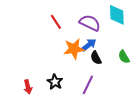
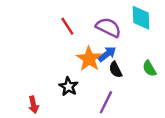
orange star: (74, 49) -> (89, 59), turned -30
black star: (55, 82) -> (68, 87), moved

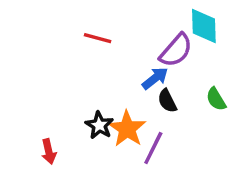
red line: (67, 26) -> (98, 38), turned -42
purple semicircle: (108, 27) -> (176, 50), moved, turned 105
orange star: (89, 59) -> (127, 129), moved

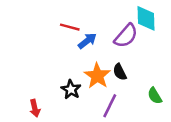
blue arrow: (155, 78) -> (87, 41), moved
green semicircle: (216, 99) -> (155, 96), moved
orange star: (127, 129) -> (97, 76), moved

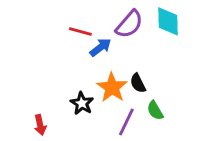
purple semicircle: (126, 36) -> (129, 24), moved
green semicircle: (155, 96) -> (155, 111), moved

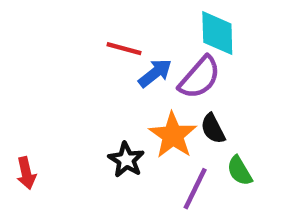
cyan diamond: (168, 21) -> (217, 33), moved
purple semicircle: (129, 24) -> (200, 78), moved
red arrow: (40, 125) -> (26, 173), moved

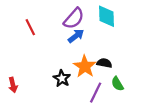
red line: (124, 49) -> (30, 27), moved, turned 49
purple semicircle: (200, 78) -> (74, 18), moved
black semicircle: (213, 129) -> (104, 63), turned 128

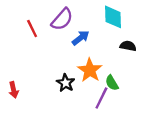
purple semicircle: (74, 18) -> (62, 19), moved
black semicircle: (104, 63) -> (128, 46), moved
green semicircle: (117, 84) -> (112, 83), moved

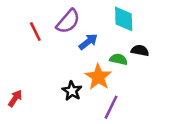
green semicircle: (112, 83) -> (119, 59), moved, turned 133
red arrow: (14, 90) -> (15, 98), turned -133

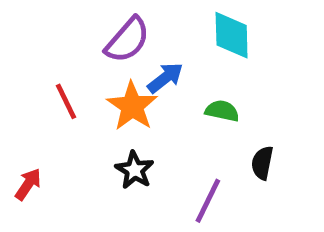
red line: (35, 32) -> (66, 101), moved
black semicircle: (140, 50) -> (262, 163), moved, turned -90
orange star: (98, 77) -> (132, 106), moved

